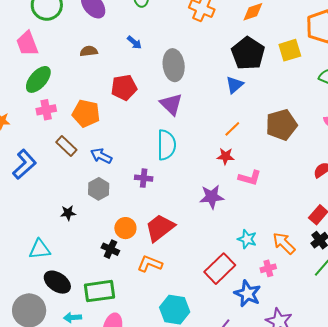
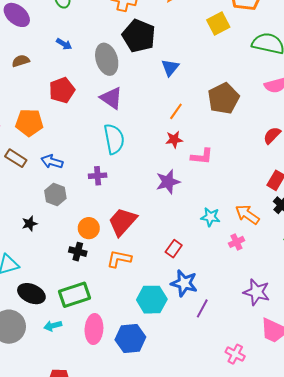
black pentagon: (248, 53) -> (139, 36), moved
red rectangle: (220, 269) -> (174, 249), moved, size x0.6
blue star: (248, 294) -> (184, 283), moved

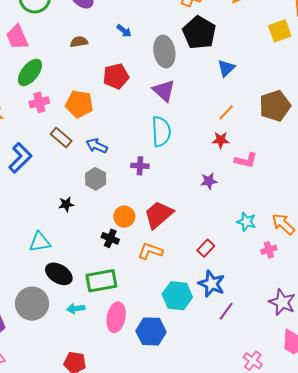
purple star: (168, 182) -> (209, 181), size x0.7

